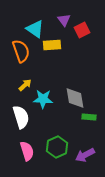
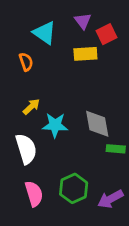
yellow rectangle: (52, 45) -> (85, 54), moved
orange semicircle: (21, 51) -> (26, 62), size x0.6

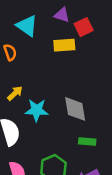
purple triangle: (83, 21) -> (62, 15), turned -35
green rectangle: (116, 149) -> (87, 141), moved

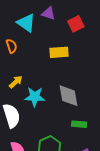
purple triangle: (62, 15) -> (48, 13), moved
yellow rectangle: (64, 45) -> (59, 52), moved

